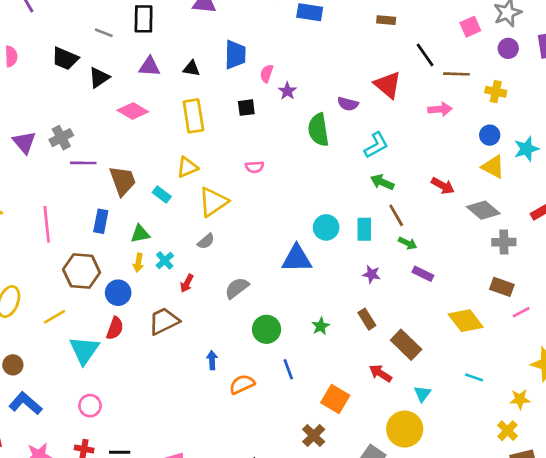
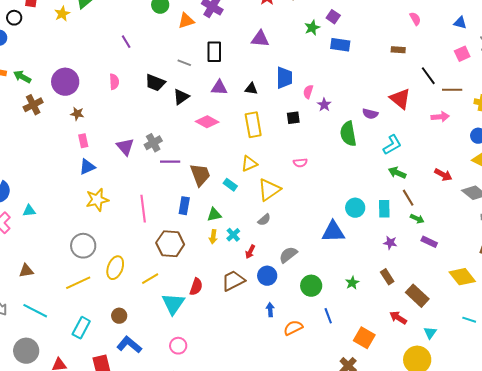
blue circle: (118, 293) -> (267, 276), moved

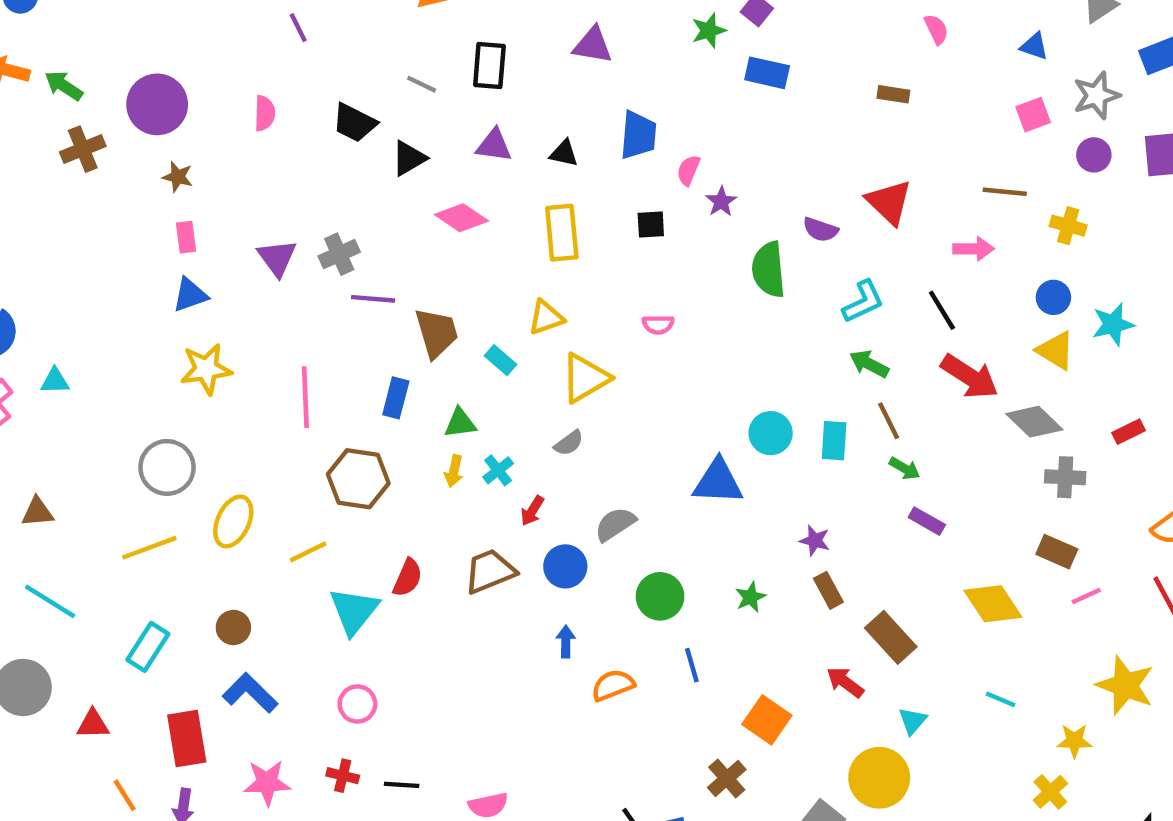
black line: (428, 76) -> (942, 310), moved
red arrow: (443, 175) -> (970, 377), size x1.5
purple star: (390, 243) -> (815, 541), moved

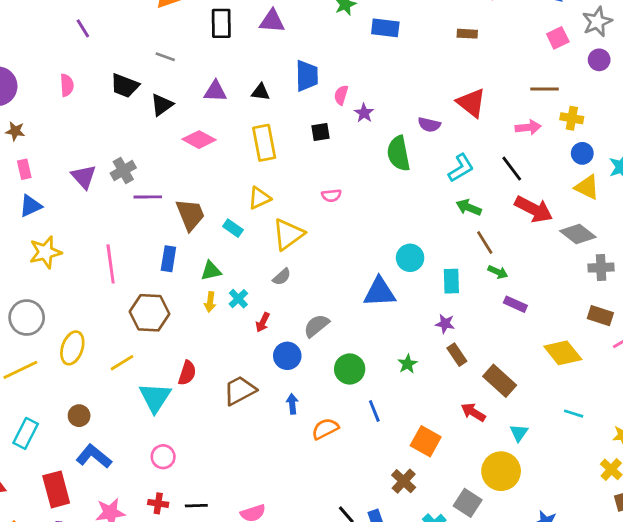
black rectangle: (489, 65) -> (221, 23), moved
yellow cross: (1068, 226) -> (572, 118), moved
cyan rectangle: (834, 441) -> (451, 281), moved
brown trapezoid: (490, 571) -> (240, 390), moved

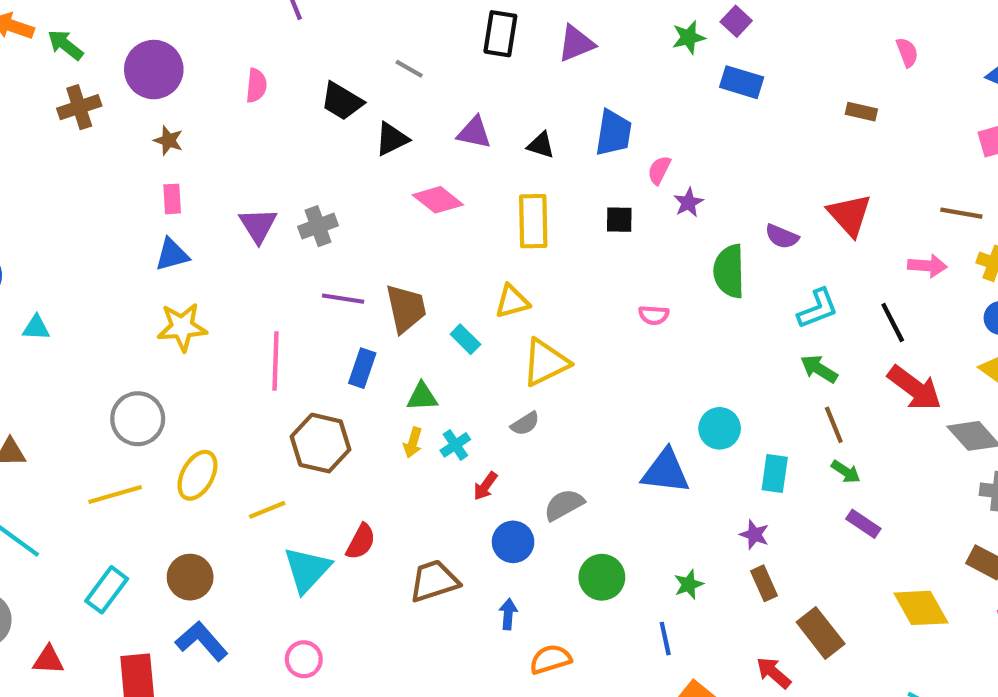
purple triangle: (272, 21) -> (576, 43), turned -36
pink semicircle: (331, 195) -> (654, 315), moved
purple line: (148, 197) -> (343, 299), moved
blue line: (374, 411) -> (665, 639), moved
brown circle: (79, 416) -> (190, 577), size x1.4

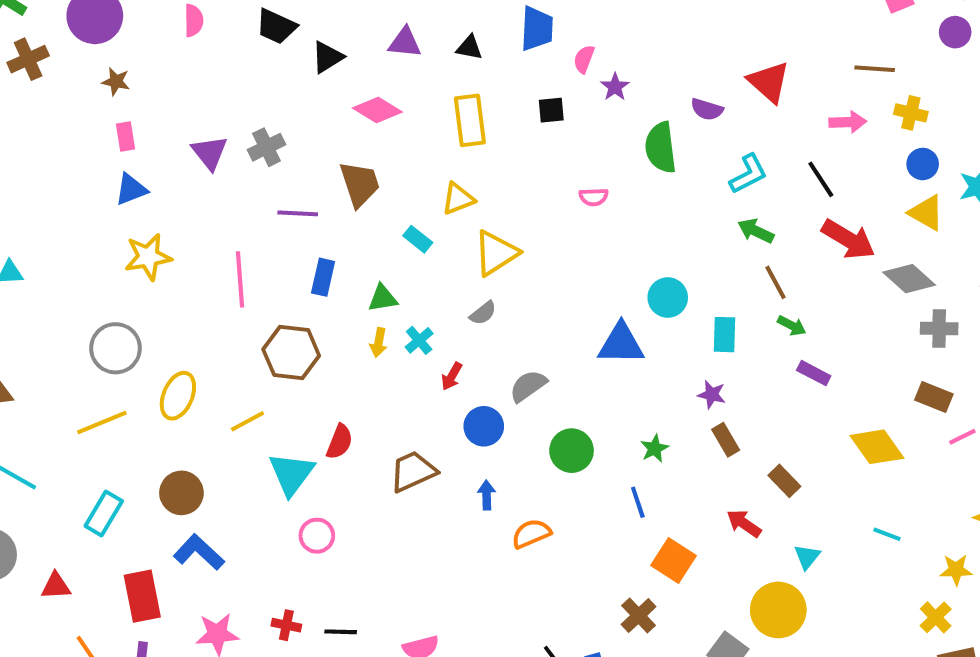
brown trapezoid: (406, 308) -> (360, 184), moved
brown rectangle: (821, 633) -> (784, 481), size x0.7
pink circle: (304, 659) -> (317, 536), moved

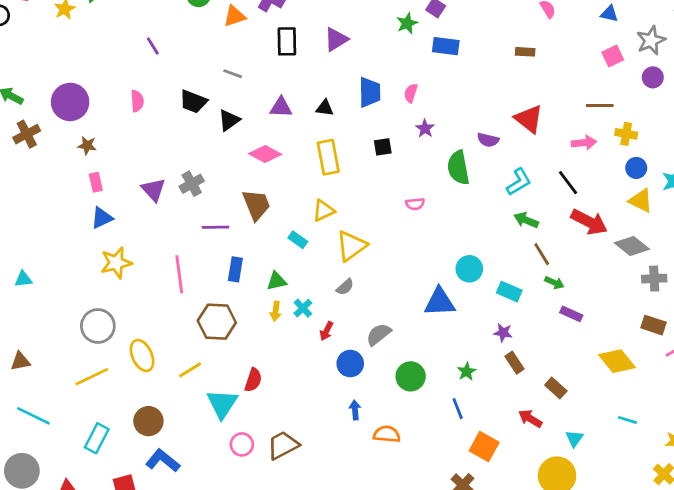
pink semicircle: (584, 59) -> (411, 93), moved
cyan rectangle: (725, 335) -> (509, 292), turned -65
yellow ellipse: (178, 396) -> (142, 356), turned -44
brown trapezoid: (413, 471) -> (283, 445), moved
orange semicircle: (531, 534) -> (387, 434), turned 32

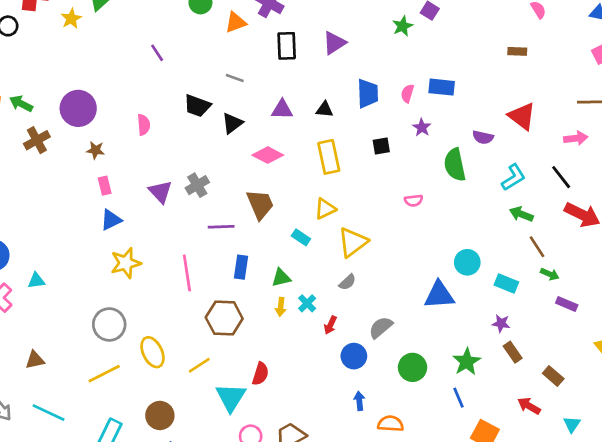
blue rectangle: (446, 46) -> (442, 87), moved
pink semicircle: (137, 101) -> (144, 125), moved
green star: (467, 371) -> (467, 362), size x1.5

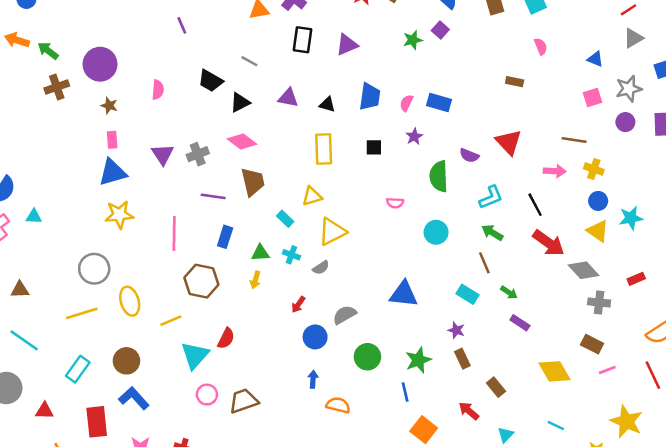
pink diamond: (268, 155) -> (242, 142), moved
blue triangle: (111, 220) -> (113, 172), size x1.4
brown line: (537, 247) -> (484, 263), moved
cyan circle: (467, 262) -> (436, 232), moved
cyan cross: (307, 303) -> (291, 255), moved, turned -35

